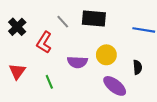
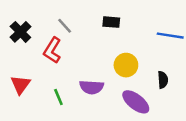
black rectangle: (94, 19) -> (111, 22), size x0.6
gray line: (63, 22) -> (65, 26), moved
purple semicircle: (77, 62) -> (92, 87), moved

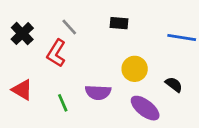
black semicircle: (163, 80) -> (174, 85), turned -49
red triangle: (20, 85) -> (22, 90), turned -35

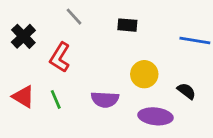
gray line: (69, 27) -> (74, 17), moved
green line: (63, 103) -> (56, 99), moved
purple ellipse: (145, 108) -> (155, 116), turned -32

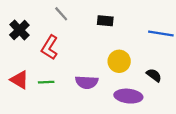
green line: (56, 99) -> (46, 82), turned -70

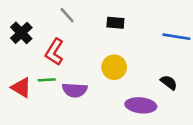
yellow circle: (119, 61) -> (114, 67), moved
green line: (46, 82) -> (47, 80), moved
purple semicircle: (87, 82) -> (75, 90), moved

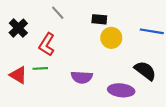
yellow circle: (114, 67) -> (111, 38), moved
black semicircle: (169, 82) -> (145, 71), size x1.5
purple semicircle: (75, 90) -> (82, 77), moved

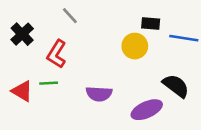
black rectangle: (99, 19) -> (151, 24), moved
purple ellipse: (121, 90) -> (147, 110), turned -30

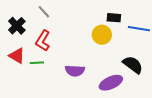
gray line: (70, 16) -> (44, 12), moved
red triangle: (22, 91) -> (17, 56), moved

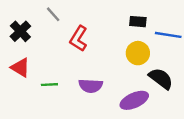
yellow circle: (102, 35) -> (138, 53), moved
red L-shape: (43, 41) -> (79, 39), moved
green line: (37, 63) -> (49, 85), moved

